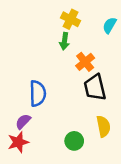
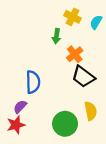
yellow cross: (71, 19) -> (73, 17), moved
black trapezoid: (95, 87) -> (83, 77), turned -40
green circle: (74, 141) -> (65, 124), size x1.5

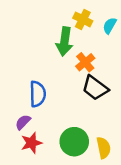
green arrow: (56, 36) -> (64, 41), size x1.6
yellow semicircle: (91, 111) -> (104, 148), moved
red star: (16, 125) -> (31, 143), moved

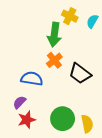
orange cross: (85, 62) -> (54, 60), moved
blue semicircle: (38, 94) -> (32, 79), turned -80

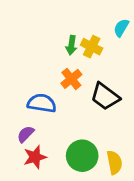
yellow cross: (70, 16) -> (92, 47), moved
green arrow: (54, 35) -> (71, 45), size x0.6

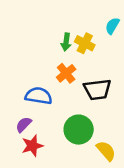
black trapezoid: (105, 96) -> (97, 90), turned -44
green circle: (82, 156) -> (79, 130), moved
yellow semicircle: (114, 162) -> (106, 151), turned -30

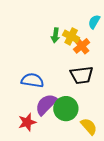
orange cross: (66, 73) -> (82, 46), moved
purple semicircle: (24, 125) -> (46, 104), moved, size x1.6

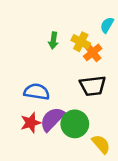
green arrow: (55, 35) -> (53, 40), moved
red star: (27, 122) -> (31, 123), moved

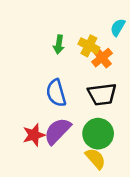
blue semicircle: (37, 92) -> (56, 93), moved, turned -115
green circle: (75, 124) -> (98, 134), moved
yellow semicircle: (101, 144) -> (95, 159), moved

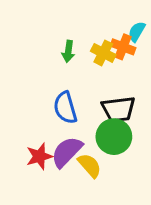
orange cross: (102, 58) -> (123, 47), moved, turned -30
green circle: (98, 134) -> (114, 137), moved
yellow semicircle: (95, 159) -> (90, 165), moved

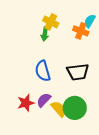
yellow cross: (103, 53) -> (51, 22), moved
green circle: (114, 137) -> (75, 108), moved
purple semicircle: (67, 152) -> (44, 100), size x0.7

